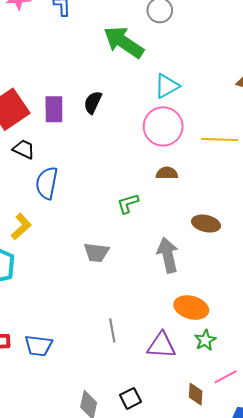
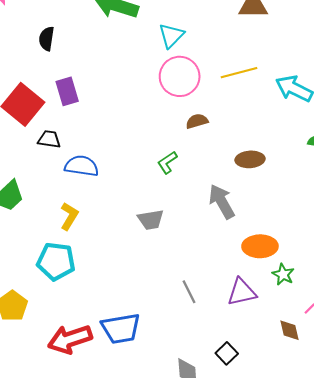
black semicircle: (93, 102) -> (47, 39), moved
blue semicircle: (47, 183) -> (82, 166), turned 104
blue trapezoid: (38, 346) -> (121, 328), size x1.4

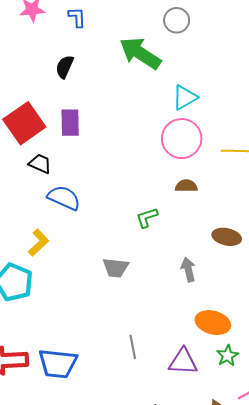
gray arrow: (222, 202) -> (188, 270), size x0.7

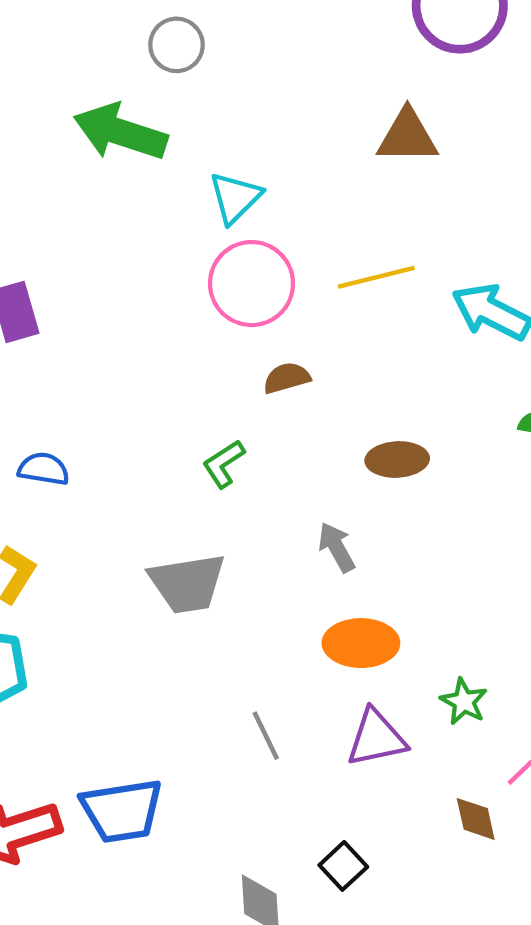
blue semicircle: (64, 198) -> (44, 469), size x0.7
gray trapezoid: (116, 268) -> (187, 583), size x1.4
orange ellipse: (213, 323) -> (361, 643), moved

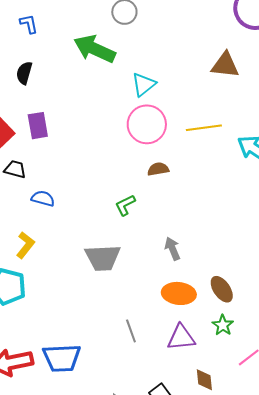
brown ellipse: (397, 460) -> (222, 289), moved, turned 52
brown diamond: (476, 819) -> (204, 380), moved

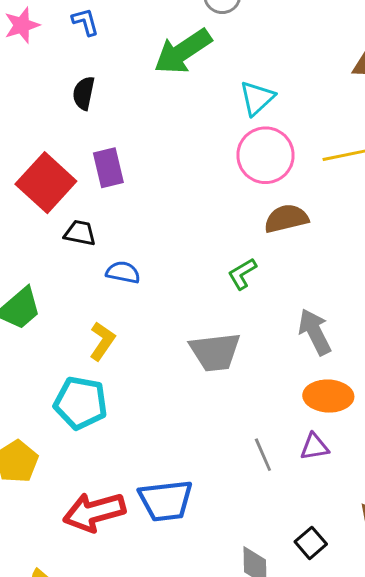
green arrow: (95, 49) -> (183, 52), turned -54
brown semicircle: (158, 169) -> (286, 219), size x1.4
gray arrow: (172, 249) -> (315, 332), size x1.4
purple triangle: (181, 337) -> (314, 447), moved, size x0.7

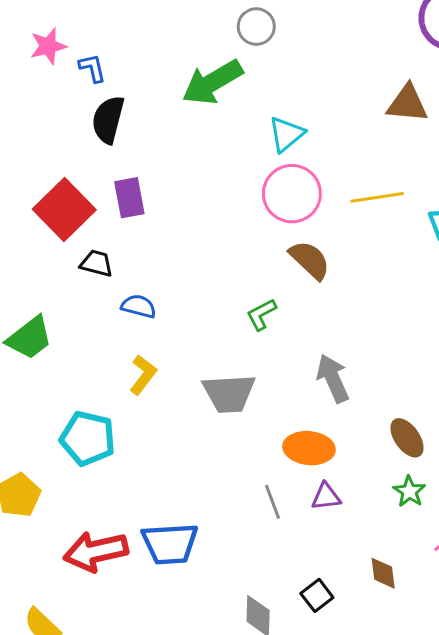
blue L-shape: (85, 22) -> (92, 68), moved
black semicircle: (84, 93) -> (108, 120), size x1.4
brown semicircle: (286, 219) -> (310, 260), turned 54
yellow L-shape: (102, 341) -> (143, 375), moved
orange ellipse: (328, 396) -> (309, 448), moved

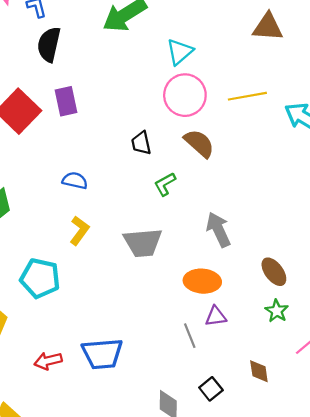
black trapezoid: (96, 263) -> (141, 143), moved, turned -115
gray line: (273, 502) -> (190, 336), moved
red arrow: (96, 551) -> (48, 361), size x0.6

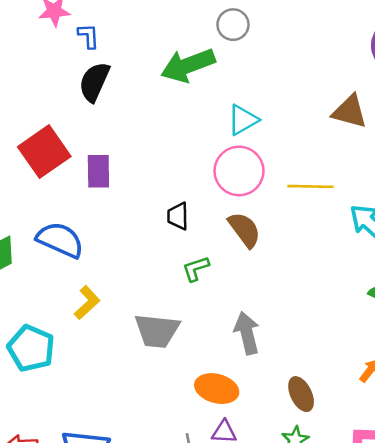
purple rectangle: (66, 101) -> (98, 171), moved
blue semicircle: (75, 181) -> (60, 240), moved, size x1.6

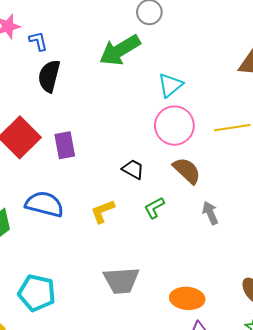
black trapezoid: (178, 216) -> (133, 169), turned 130
yellow L-shape: (87, 303) -> (103, 211), moved, turned -148
gray trapezoid: (157, 331) -> (121, 280), moved
gray arrow: (247, 333) -> (210, 213), moved, size x0.7

